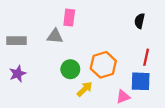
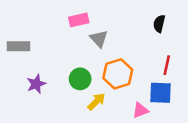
pink rectangle: (69, 18) -> (79, 20), turned 70
gray triangle: (55, 36) -> (99, 39), moved, turned 42
purple star: (18, 74) -> (36, 84), moved

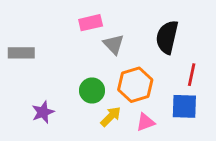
black semicircle: (159, 24) -> (167, 37), moved, size x1.6
purple star: (36, 84) -> (43, 112), moved
pink triangle: (140, 110) -> (145, 122), moved

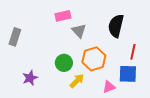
gray rectangle: (21, 53) -> (15, 37), turned -72
pink triangle: (145, 122) -> (109, 87), moved

